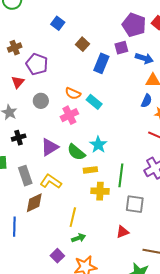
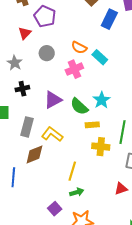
gray rectangle: (25, 176) -> (27, 127), turned 30

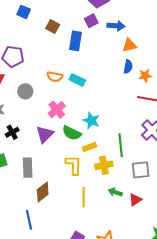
pink cross: (74, 69) -> (57, 110), moved
yellow L-shape: (52, 134) -> (74, 165), moved, turned 70
green arrow: (77, 192) -> (115, 192), moved, turned -128

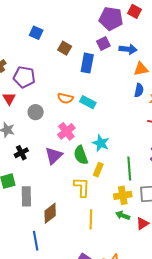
green semicircle: (72, 133) -> (81, 155), turned 42
yellow rectangle: (90, 147) -> (98, 170), turned -48
yellow cross: (104, 165) -> (123, 195), moved
gray rectangle: (28, 168) -> (26, 196), moved

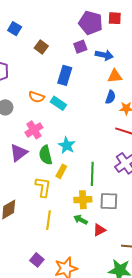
red square: (134, 11) -> (115, 18), turned -32
blue rectangle: (87, 63) -> (65, 75), moved

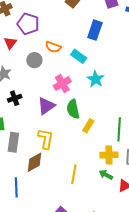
orange semicircle: (36, 97) -> (53, 47), moved
cyan rectangle: (58, 103) -> (79, 56), moved
cyan star: (67, 145) -> (96, 79), moved
yellow L-shape: (43, 187) -> (46, 139), moved

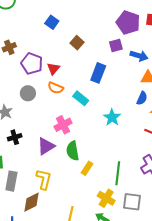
red triangle: (10, 43) -> (53, 69), moved
gray circle: (34, 60) -> (28, 93), moved
cyan star: (96, 79) -> (112, 117), moved
yellow cross: (109, 155) -> (106, 198), turned 30

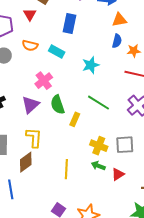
red triangle: (53, 69) -> (30, 14), moved
cyan star: (112, 117) -> (91, 65), turned 30
green line: (118, 173) -> (99, 103), moved, turned -55

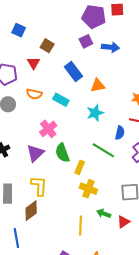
orange triangle: (119, 20) -> (98, 86), moved
blue rectangle: (70, 24) -> (73, 72), turned -48
blue semicircle: (117, 41) -> (120, 133), moved
yellow cross: (99, 146) -> (88, 189), moved
yellow line: (66, 169) -> (81, 225), moved

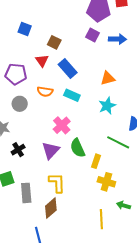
purple square: (86, 41) -> (93, 35), turned -32
blue rectangle: (73, 72) -> (68, 69), moved

